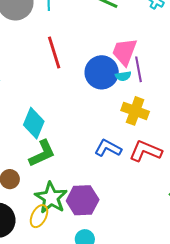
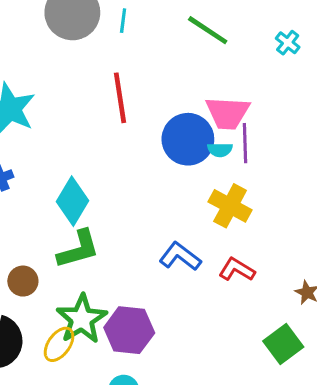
pink trapezoid: (124, 52) -> (228, 113), turned -116
red L-shape: (146, 151) -> (237, 270), size x0.7

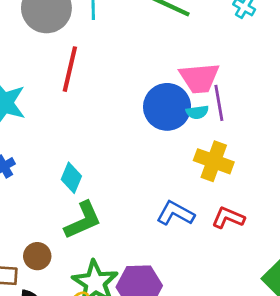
red line: (120, 98) -> (70, 69), moved, turned 30
cyan diamond: (73, 201) -> (71, 178), size x0.7

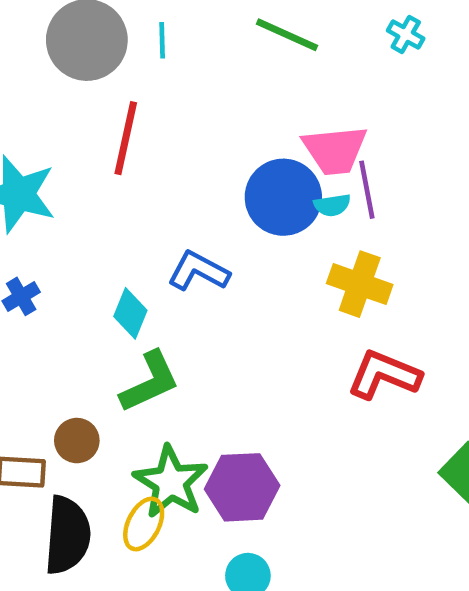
blue L-shape: (175, 213) -> (198, 271), moved
red L-shape: (228, 218) -> (384, 375), size x1.4

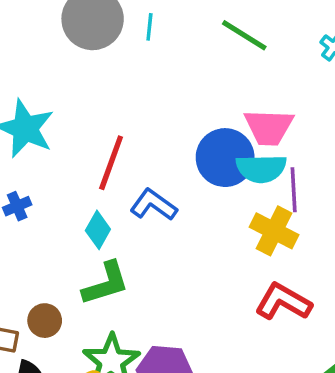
red line: (126, 138) -> (111, 163), moved
purple line: (367, 190) -> (294, 190), moved
cyan semicircle: (332, 205) -> (261, 168), size x1.8

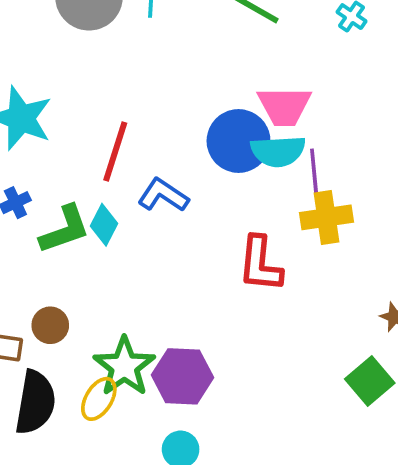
yellow cross: (274, 231) -> (326, 217), moved, turned -33
green L-shape: (106, 283) -> (65, 229), moved
red L-shape: (283, 302) -> (260, 264), moved, turned -112

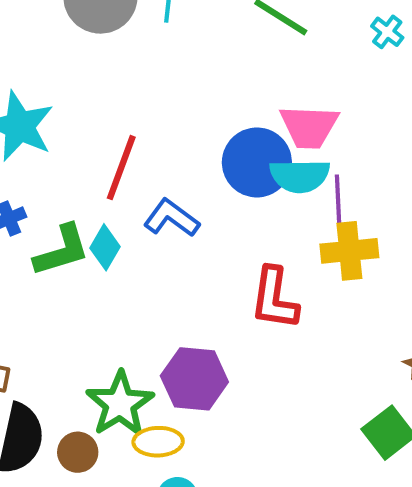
brown circle: (50, 325) -> (78, 452), moved
purple hexagon: (183, 376) -> (194, 379), moved
yellow ellipse: (99, 399) -> (158, 442), moved, turned 54

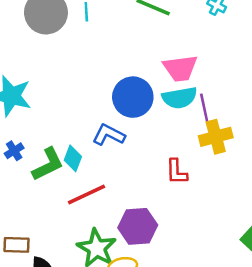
blue circle: (257, 162) -> (133, 97), moved
red line: (121, 168) -> (87, 194), moved, turned 54
red L-shape: (274, 298) -> (177, 172), size x0.7

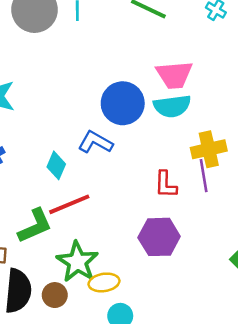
purple line: (204, 109) -> (204, 176), moved
green L-shape: (48, 164) -> (35, 226), moved
purple hexagon: (138, 226) -> (159, 237), moved

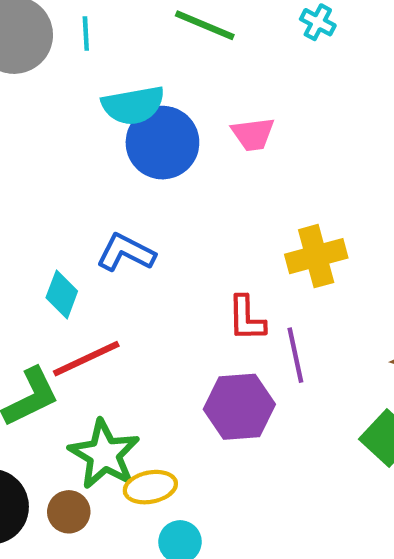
pink trapezoid: (174, 75) -> (253, 134), size x0.7
blue circle: (123, 103) -> (162, 143), moved
cyan semicircle: (172, 106) -> (133, 105), moved
purple line: (204, 176) -> (295, 355), moved

